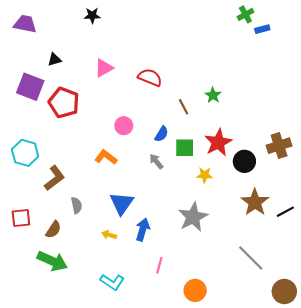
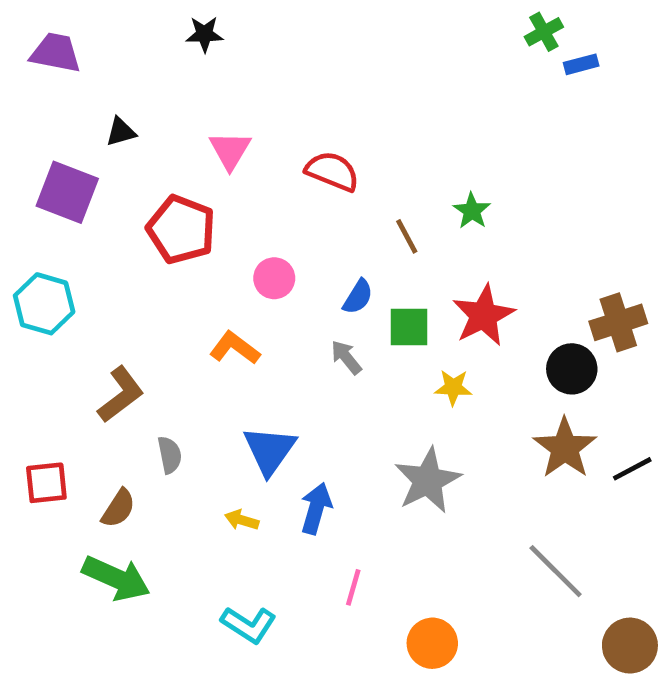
pink triangle: (104, 68) -> (230, 150), turned -30
red pentagon: (64, 103) -> (181, 229), moved
cyan hexagon: (25, 153) -> (44, 304), moved
black circle: (244, 161) -> (572, 369), moved

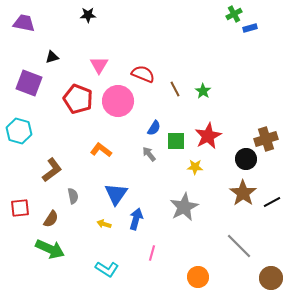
brown line: (407, 236) -> (175, 89), moved
pink circle: (274, 278) -> (118, 101), moved, size x1.8
orange circle: (432, 643) -> (198, 277), moved

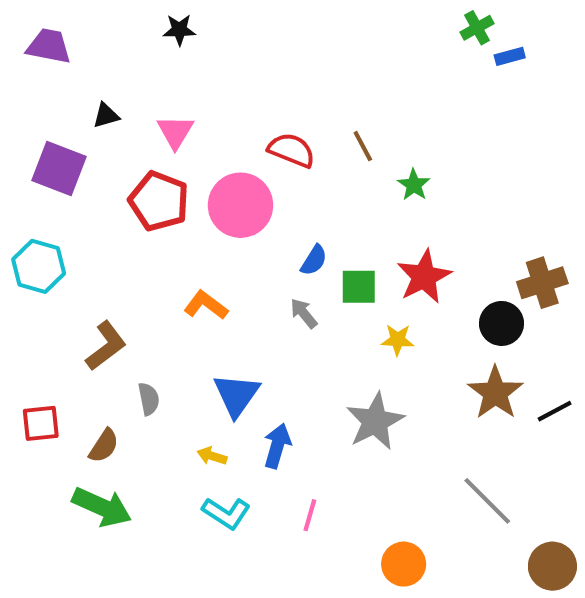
pink triangle: (99, 65) -> (175, 132), moved
brown line: (175, 89) -> (363, 146), moved
cyan L-shape: (107, 269) -> (226, 513), moved

